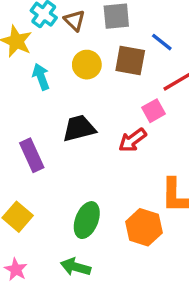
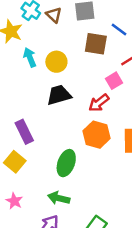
yellow circle: (87, 65) -> (56, 62), moved
purple rectangle: (32, 155) -> (24, 132), moved
orange hexagon: (144, 227) -> (97, 135), moved

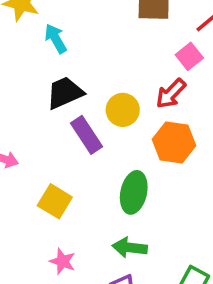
yellow circle: (56, 62) -> (123, 110), moved
black trapezoid: (59, 95) -> (65, 93), moved
purple rectangle: (24, 132) -> (86, 135), moved

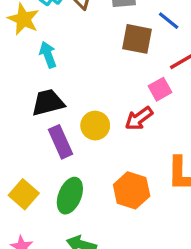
orange hexagon: (174, 143) -> (132, 190), moved
green ellipse: (134, 192) -> (70, 196), moved

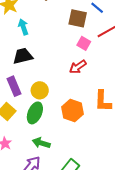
pink square: (160, 89) -> (84, 43), moved, turned -32
yellow circle: (95, 126) -> (40, 90), moved
purple rectangle: (60, 142) -> (14, 86), moved

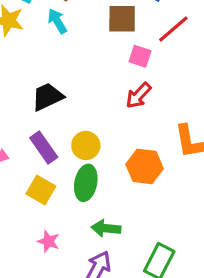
cyan arrow: (23, 27) -> (57, 21), moved

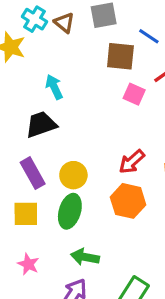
cyan arrow: (57, 21) -> (54, 87), moved
red arrow: (138, 95) -> (132, 162), moved
yellow square: (41, 190) -> (26, 214), turned -36

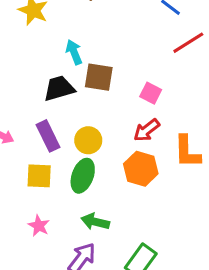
brown square: (120, 56) -> (99, 77), moved
pink square: (134, 94) -> (151, 93), moved

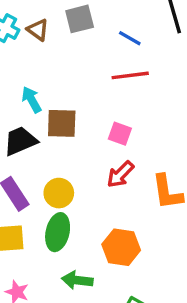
red line: (188, 43) -> (130, 75), moved, turned 32
orange hexagon: (141, 169) -> (121, 247), moved

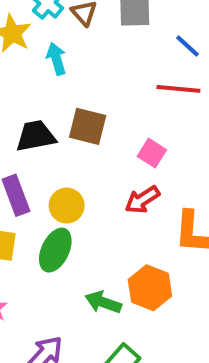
cyan arrow: (32, 100) -> (56, 59), moved
orange hexagon: (121, 247) -> (150, 288), moved
green arrow: (77, 280) -> (103, 302), moved

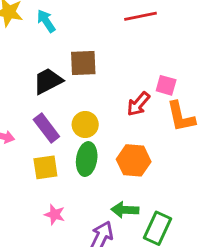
pink square: (152, 153) -> (166, 85), moved
orange hexagon: (150, 288) -> (134, 160), moved
green arrow: (103, 302) -> (125, 210), moved

